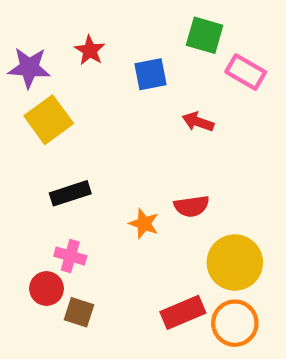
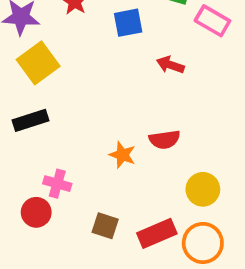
black rectangle: (70, 193) -> (30, 120), moved
yellow circle: (235, 263) -> (203, 189), size x0.7
brown square: (79, 312) -> (105, 226), moved

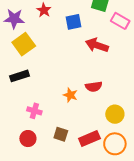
red arrow: (170, 65) -> (97, 45), size x1.5
red circle: (36, 212) -> (28, 139), moved

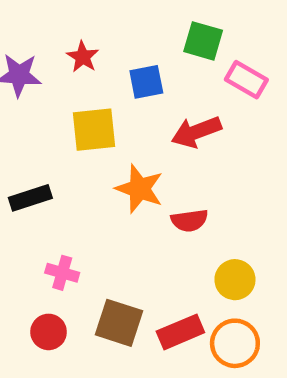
yellow square: (24, 44) -> (94, 130), moved, turned 30
red arrow: (97, 45) -> (196, 132), turned -40
orange star: (70, 95) -> (139, 189), moved, size x1.5
brown square: (61, 134) -> (119, 323), size x1.5

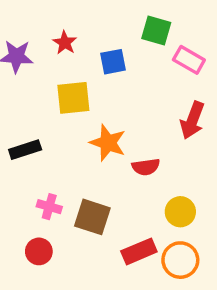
red arrow: (196, 132) -> (192, 120), moved, turned -48
brown square: (119, 323) -> (92, 217), moved

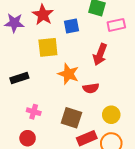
red star: (65, 43) -> (43, 15), size x1.5
pink rectangle: (189, 60) -> (116, 25), turned -42
red arrow: (192, 120) -> (100, 55), moved
brown square: (92, 217) -> (71, 118), moved

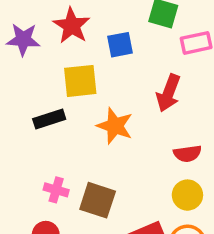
black rectangle: (19, 78) -> (49, 119), moved
red semicircle: (91, 88) -> (187, 154), moved
brown square: (71, 118) -> (98, 200), moved

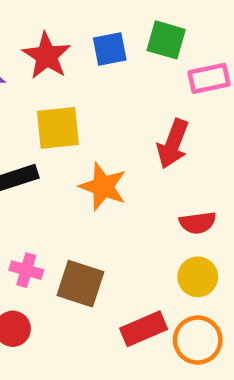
blue square: (120, 45) -> (110, 49), moved

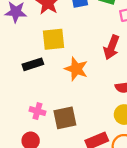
brown square: (80, 284) -> (65, 118), turned -30

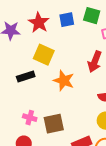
yellow square: (53, 39) -> (44, 55), turned 30

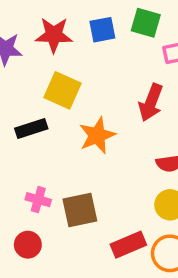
red star: (39, 23) -> (54, 35), turned -30
orange star: (64, 81) -> (97, 135), turned 30

